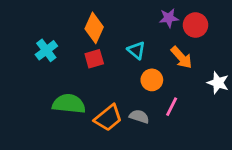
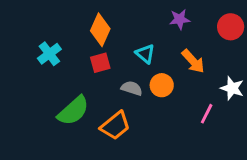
red circle: (195, 25) -> (231, 27), moved
green semicircle: (69, 104) -> (73, 111), turned 132
pink line: (172, 107) -> (207, 114), moved
gray semicircle: (139, 116) -> (132, 88), moved

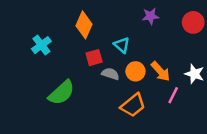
orange arrow: (193, 61) -> (161, 71), moved
red square: (100, 63) -> (94, 58), moved
orange trapezoid: (115, 126) -> (133, 105), moved

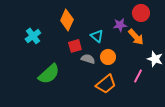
purple star: (151, 16) -> (120, 25), moved
red circle: (193, 22) -> (141, 13), moved
orange arrow: (161, 71) -> (136, 37), moved

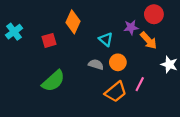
cyan cross: (33, 36) -> (14, 32), moved
red square: (75, 46) -> (49, 40), moved
pink line: (138, 76) -> (140, 84), moved

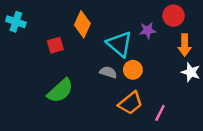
cyan cross: (14, 32) -> (16, 22), moved, turned -35
cyan triangle: (106, 39) -> (119, 44), size x1.6
orange arrow: (148, 40) -> (185, 45), moved, turned 42
pink line: (140, 84) -> (160, 113), moved

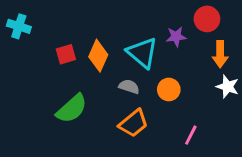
orange diamond: (82, 24) -> (98, 56), moved
orange circle: (133, 70) -> (169, 89), moved
orange trapezoid: (130, 103) -> (133, 123), moved

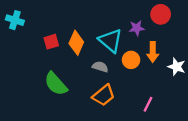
orange arrow: (220, 54) -> (153, 52), moved
orange circle: (169, 89) -> (131, 60), moved
green semicircle: (72, 109) -> (56, 84), turned 90

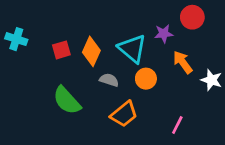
cyan cross: (15, 20) -> (16, 39), moved
orange arrow: (153, 52) -> (183, 62), turned 144
orange circle: (131, 60) -> (146, 79), moved
gray semicircle: (100, 67) -> (109, 80), moved

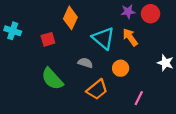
purple star: (164, 34) -> (128, 12), moved
orange diamond: (91, 51) -> (70, 18), moved
orange arrow: (183, 62) -> (130, 37), moved
orange circle: (146, 79) -> (121, 68), moved

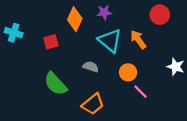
purple star: (128, 12) -> (104, 12), moved
orange trapezoid: (97, 90) -> (93, 104), moved
pink line: (139, 98) -> (141, 92), moved, turned -72

